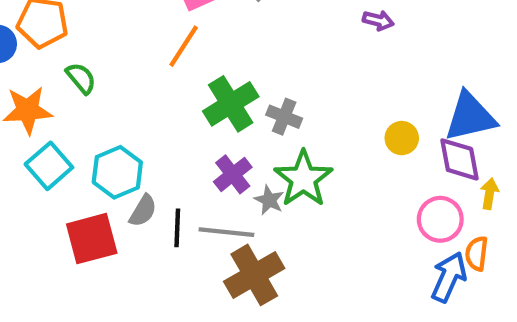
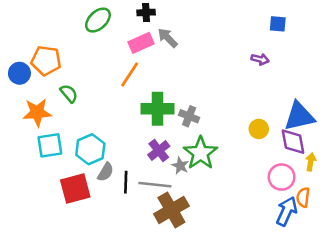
purple arrow: (378, 20) -> (260, 59), moved
green cross: (231, 104) -> (157, 109), turned 32
cyan square: (49, 166) -> (50, 145), turned 32

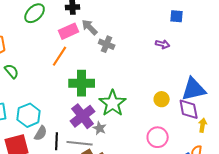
gray cross: (189, 116) -> (107, 44), moved
purple cross: (159, 150) -> (83, 116), size x1.4
green star: (201, 153) -> (113, 103), moved
pink circle: (282, 177) -> (158, 137), moved

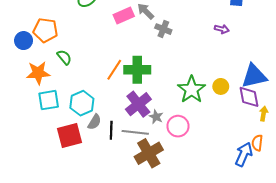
orange line: (60, 56) -> (114, 70), moved
green star: (113, 103) -> (192, 90), moved
pink circle: (158, 137) -> (178, 126), moved

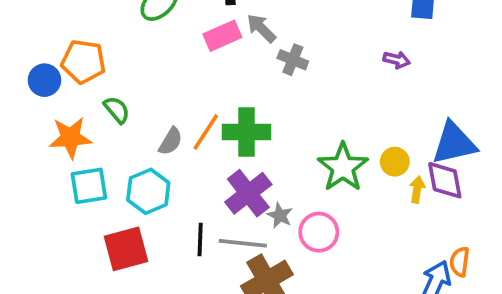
yellow arrow: (264, 114) -> (417, 189), moved
gray semicircle: (94, 122) -> (171, 141), moved

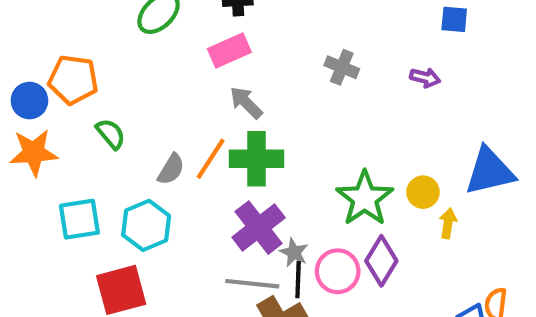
gray arrow: (261, 28) -> (246, 103), moved
gray cross: (293, 60) -> (342, 67), moved
orange star: (70, 138) -> (34, 153), moved
purple diamond: (445, 180) -> (381, 261), moved, turned 42
black line: (200, 240) -> (298, 280), moved

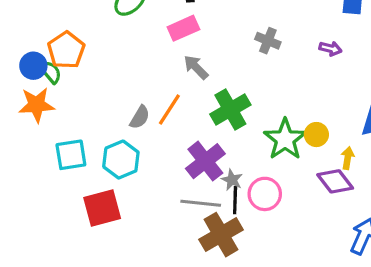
orange pentagon: (73, 80) -> (66, 50), turned 30
green semicircle: (111, 134) -> (51, 72), moved
green cross: (256, 159) -> (230, 109), moved, turned -30
yellow circle: (423, 192) -> (316, 135), moved
purple diamond: (381, 261) -> (335, 181), moved, turned -69

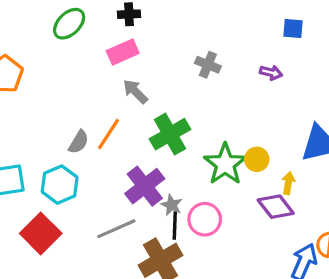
gray line: (201, 203) -> (116, 229), moved, turned -30
red square: (102, 208) -> (41, 233), turned -30

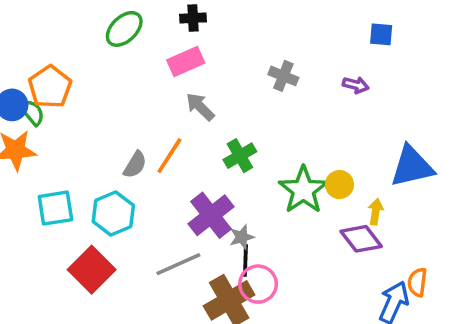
green cross: (170, 134) -> (240, 156), size x0.7
gray star: (172, 205) -> (242, 237), turned 30
pink circle: (205, 219) -> (258, 284), moved

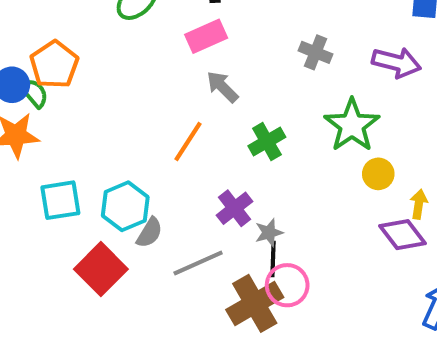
purple arrow: (356, 85) -> (396, 63), size x1.6
gray semicircle: (135, 165) -> (149, 233), moved
green star: (303, 190) -> (352, 125), moved
purple cross: (211, 215) -> (235, 208), size x0.7

